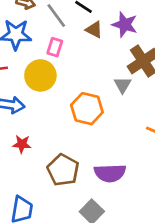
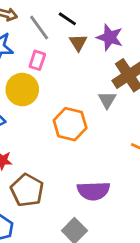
brown triangle: (94, 30) -> (78, 42), turned 30
brown pentagon: (63, 170) -> (27, 190), moved

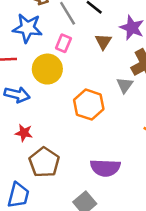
brown triangle: (78, 42) -> (103, 41), moved

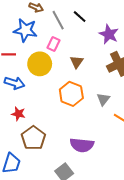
brown triangle: (103, 41) -> (77, 62), moved
gray triangle: (125, 85) -> (103, 99), moved

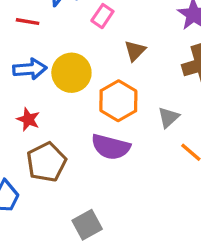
yellow circle: (40, 64) -> (71, 73), moved
blue arrow: (14, 83) -> (30, 69), turned -30
purple semicircle: (82, 145) -> (111, 147), moved

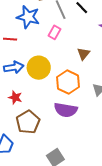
brown triangle: (135, 51) -> (83, 54), moved

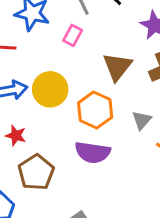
brown triangle: (83, 54) -> (117, 67), size x1.5

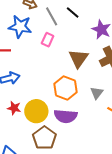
yellow circle: (50, 89) -> (36, 111), moved
brown pentagon: (36, 172) -> (44, 138), moved

